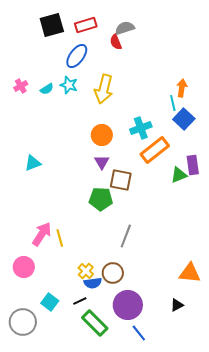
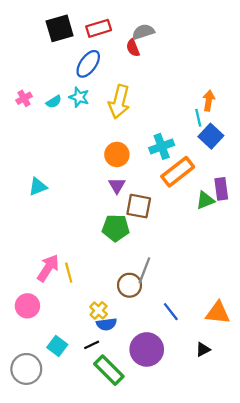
brown circle: (113, 273) -> (129, 285), moved
blue line: (139, 333) -> (171, 312), moved

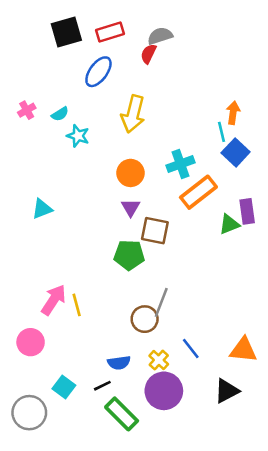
red semicircle: (133, 48) -> (148, 54), turned 48
cyan star: (79, 97) -> (78, 136), moved
yellow cross: (99, 310) -> (159, 360), moved
black triangle: (203, 349) -> (227, 391), size x1.5

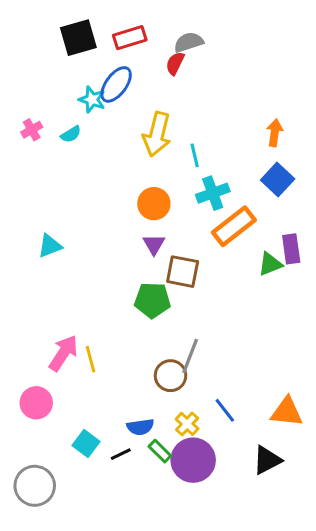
cyan line: (222, 132) -> (195, 155), moved
cyan star: (78, 136) -> (92, 100), moved
cyan square: (64, 387) -> (86, 444), moved
green rectangle: (122, 414) -> (160, 451), moved, size x0.6

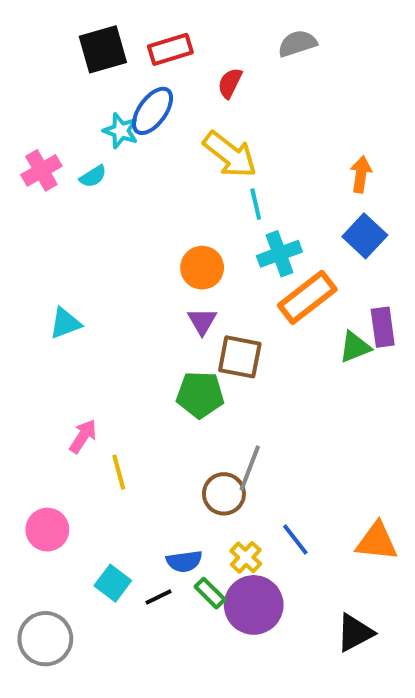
gray semicircle: (189, 42) -> (297, 43), moved
pink cross: (32, 130) -> (41, 170), size x1.4
yellow arrow: (157, 134) -> (230, 155), moved, turned -66
pink arrow: (63, 353) -> (83, 436), moved, size x0.7
black triangle: (267, 460) -> (355, 633), moved

